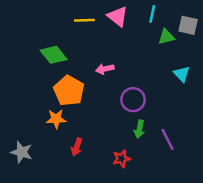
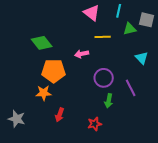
yellow line: (84, 20) -> (103, 37), moved
orange pentagon: (69, 91) -> (54, 71), turned -30
purple line: (168, 139) -> (131, 88), moved

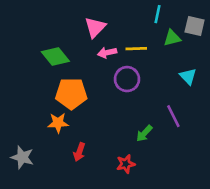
pink triangle: (92, 13) -> (95, 27), moved, turned 36
pink arrow: (82, 54) -> (107, 53), moved
purple circle: (104, 78) -> (127, 79), moved
green arrow: (109, 101) -> (144, 133), turned 32

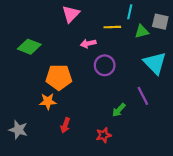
pink triangle: (95, 27) -> (71, 14), moved
yellow line: (136, 49) -> (112, 27), moved
green diamond: (55, 57) -> (29, 47), moved, turned -30
cyan triangle: (188, 76) -> (155, 63), size x1.6

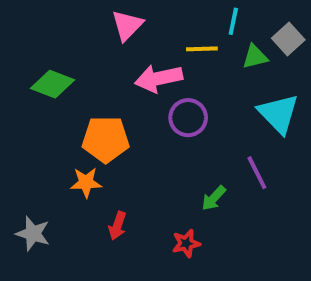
gray square: (160, 22) -> (288, 39), turned 35
pink arrow: (88, 43) -> (159, 78), size x1.6

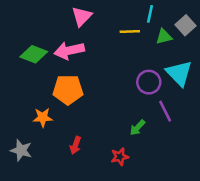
pink arrow: (159, 78) -> (69, 51), moved
purple circle: (188, 118) -> (149, 82), moved
orange star: (86, 182) -> (43, 117), moved

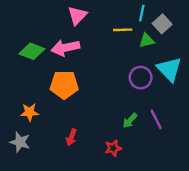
gray square: (185, 25) -> (162, 24), moved
green triangle: (164, 37) -> (147, 41), moved
purple line: (165, 111) -> (156, 119), moved
orange star: (43, 117) -> (30, 112), moved

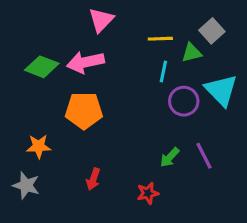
cyan line: (142, 13) -> (163, 71), moved

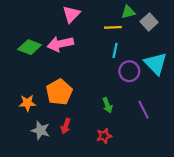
green triangle: (192, 53) -> (128, 12), moved
orange pentagon: (84, 111) -> (59, 92), moved, turned -30
green arrow: (170, 157) -> (107, 105), moved, turned -64
gray star: (26, 185) -> (41, 130), moved

